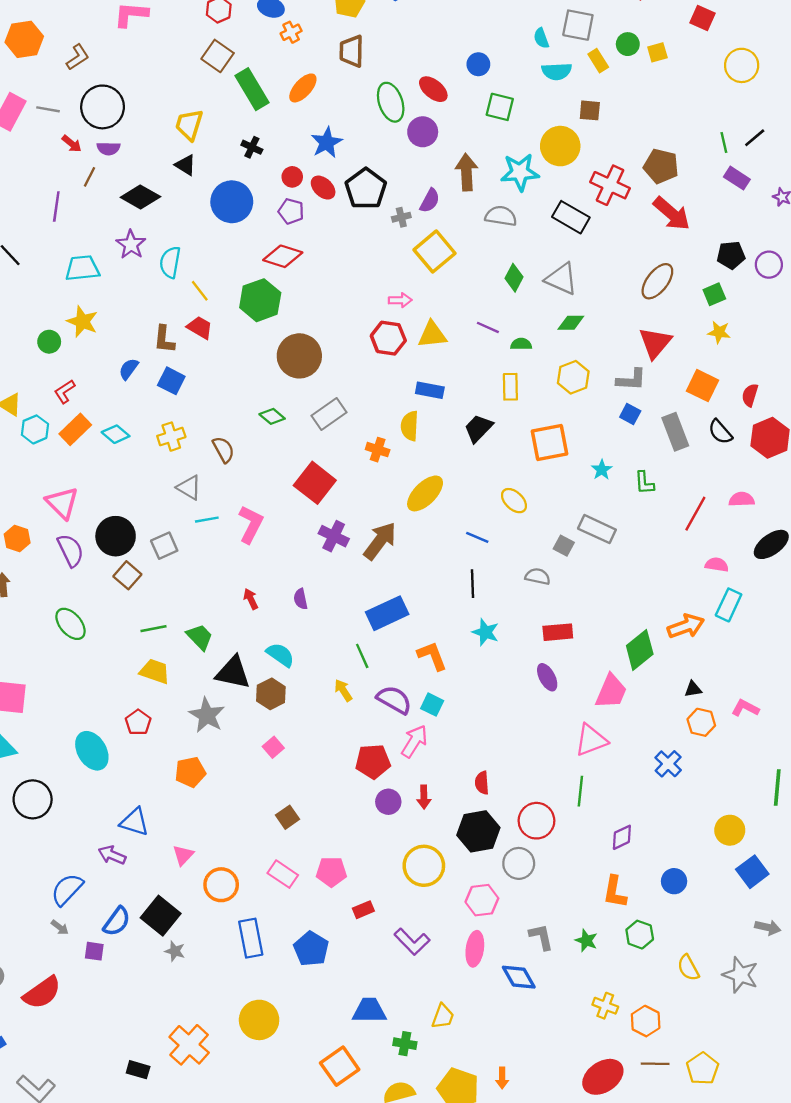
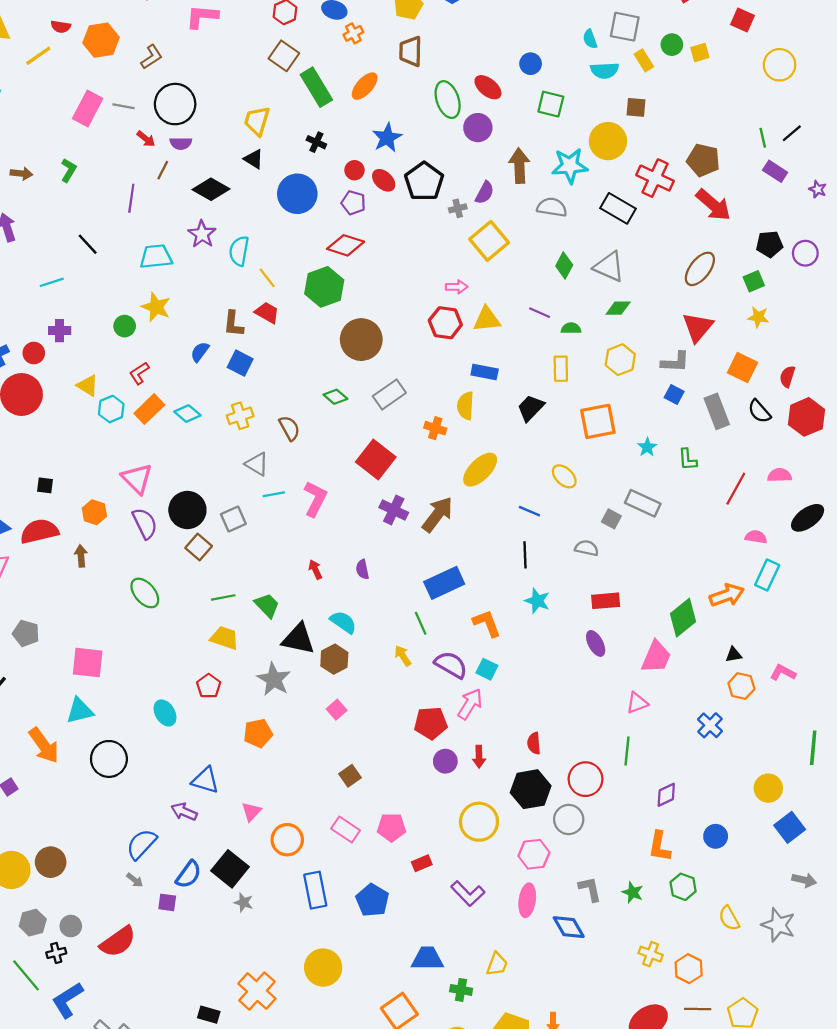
pink triangle: (591, 740) -> (637, 703), size x0.7
cyan ellipse: (92, 751) -> (165, 713), size x0.7

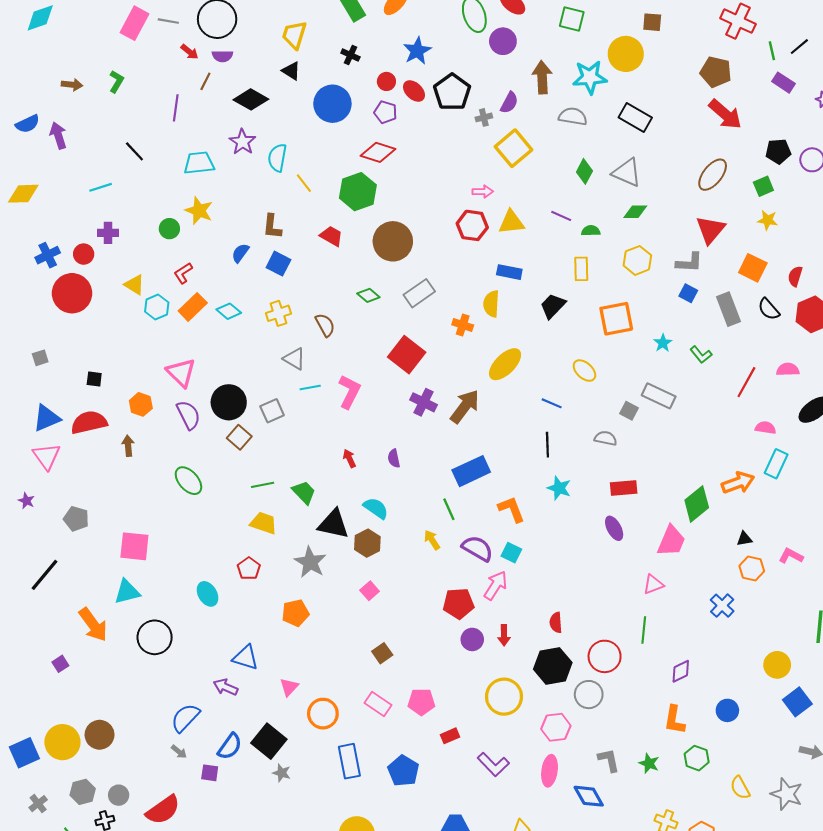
red cross: (655, 178) -> (738, 21), moved
red trapezoid: (267, 313) -> (331, 236), moved
green L-shape: (688, 460) -> (701, 355), turned -35

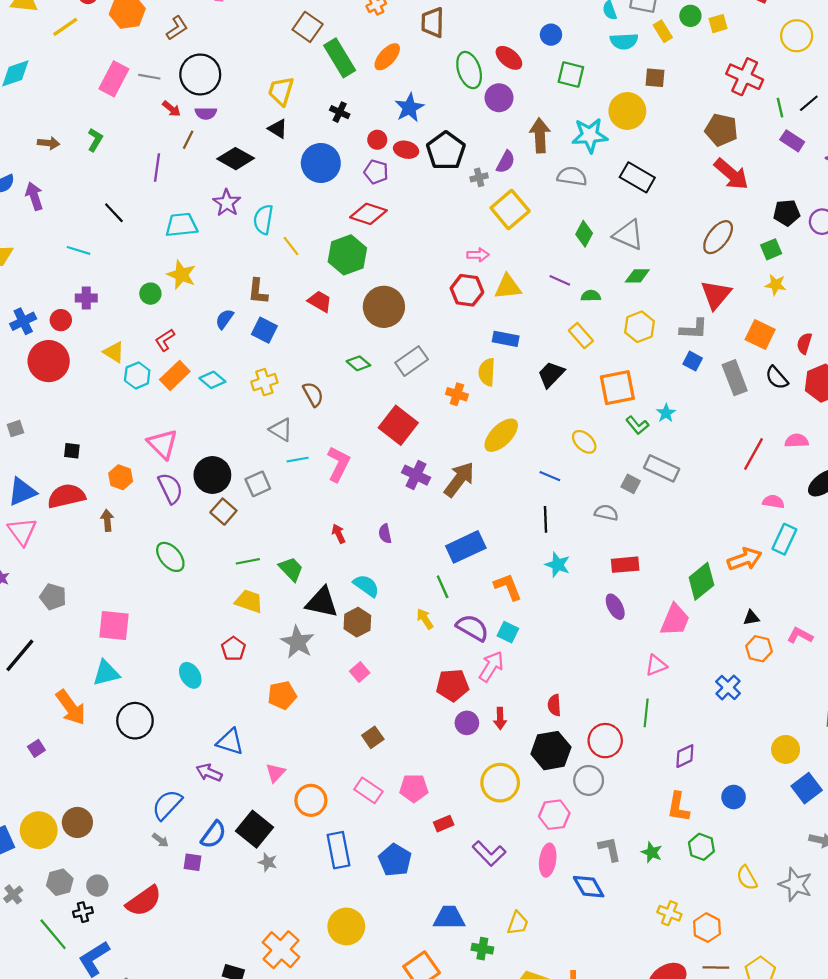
red ellipse: (414, 91) -> (406, 150), turned -30
cyan line: (101, 187) -> (79, 250), turned 35
yellow rectangle: (581, 269) -> (581, 336), turned -40
green L-shape: (701, 355) -> (637, 425), moved

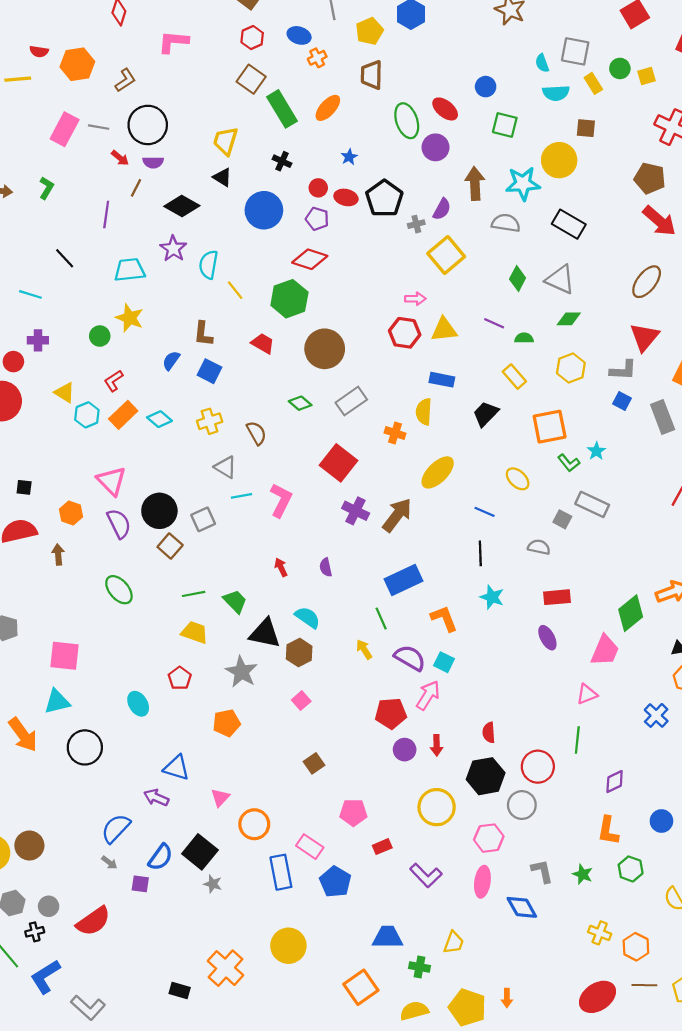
yellow line: (65, 27) -> (18, 79), turned 30
blue star: (409, 108) -> (349, 157), size x0.6
pink rectangle: (368, 790) -> (310, 847), moved

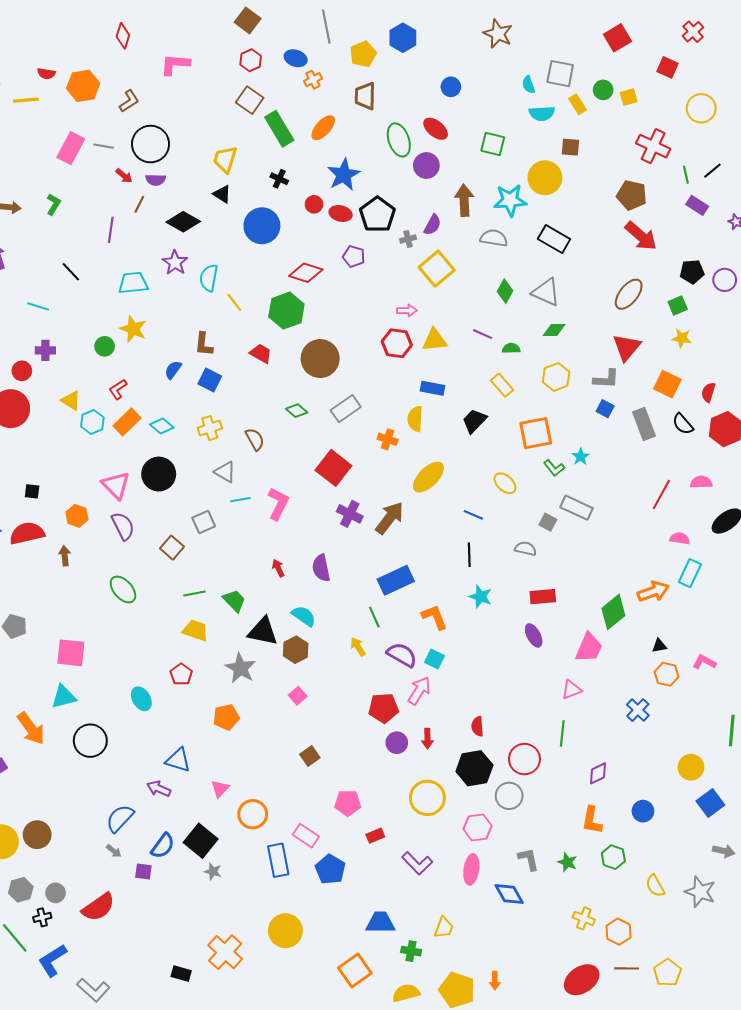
blue circle: (486, 87) -> (451, 87), moved
blue star: (349, 157) -> (344, 175), size x2.0
purple pentagon: (317, 219) -> (354, 256), moved
black circle: (159, 511) -> (159, 474), moved
purple semicircle: (326, 567) -> (321, 568), size x1.5

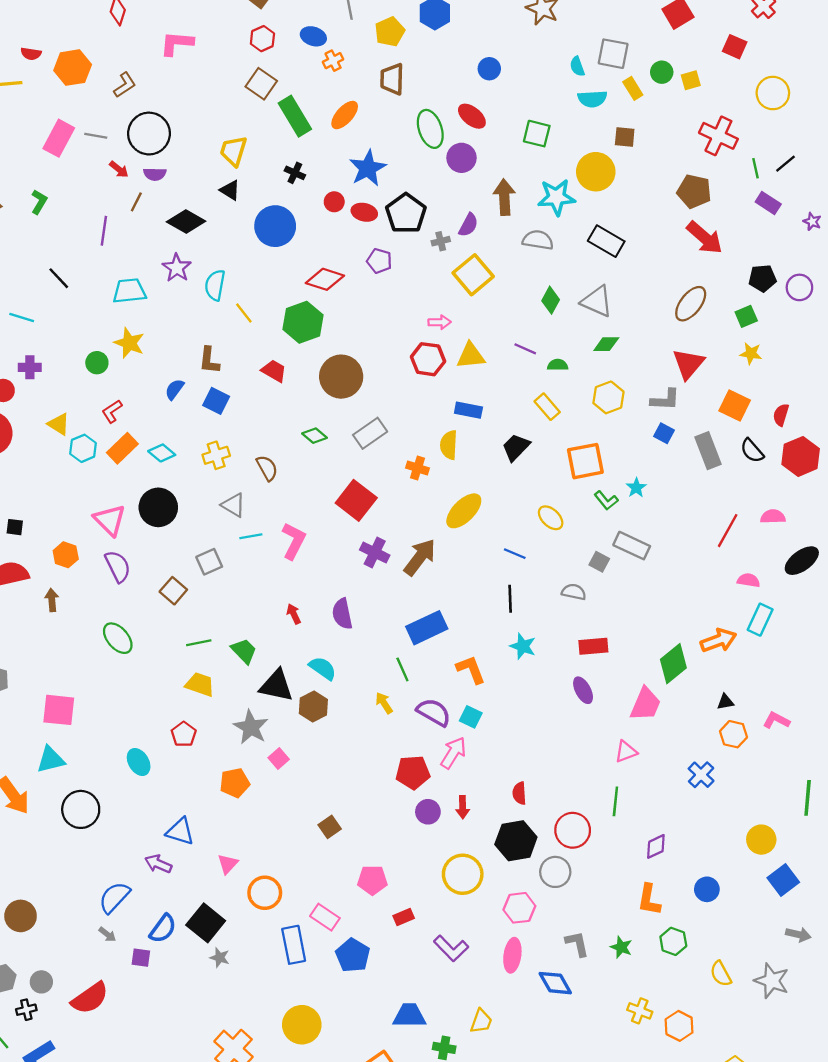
pink square: (298, 696) -> (279, 759), moved

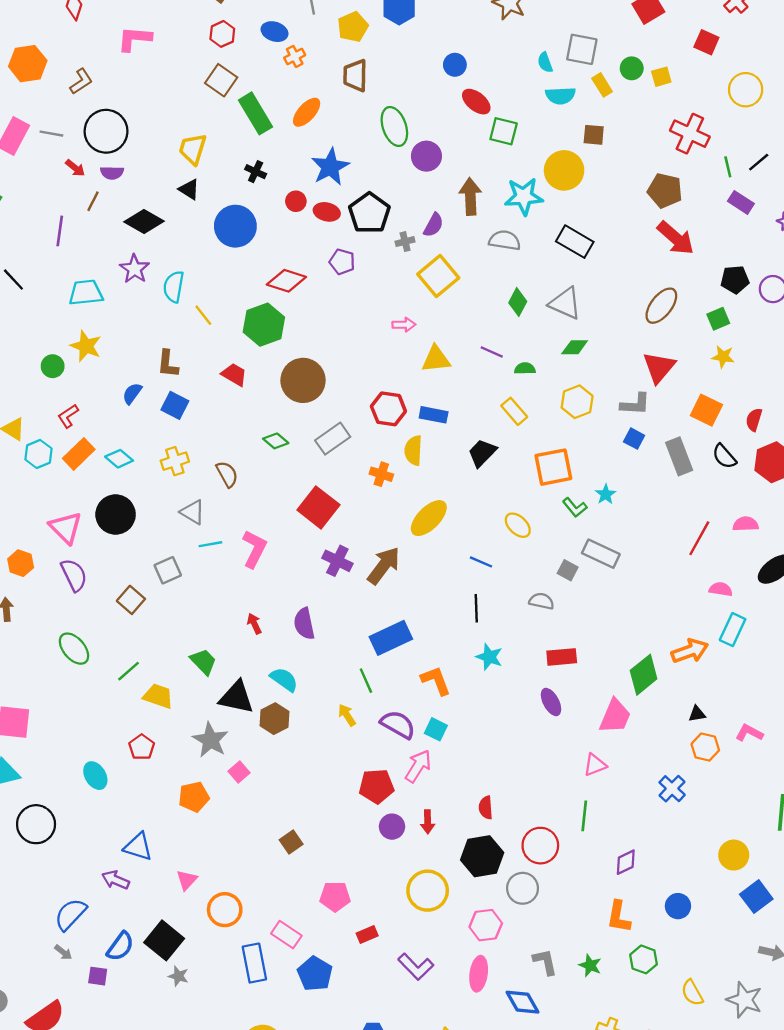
red ellipse: (472, 116) -> (476, 102), moved
red hexagon: (428, 359) -> (388, 409), moved
green line: (199, 643) -> (129, 671), moved, turned -30

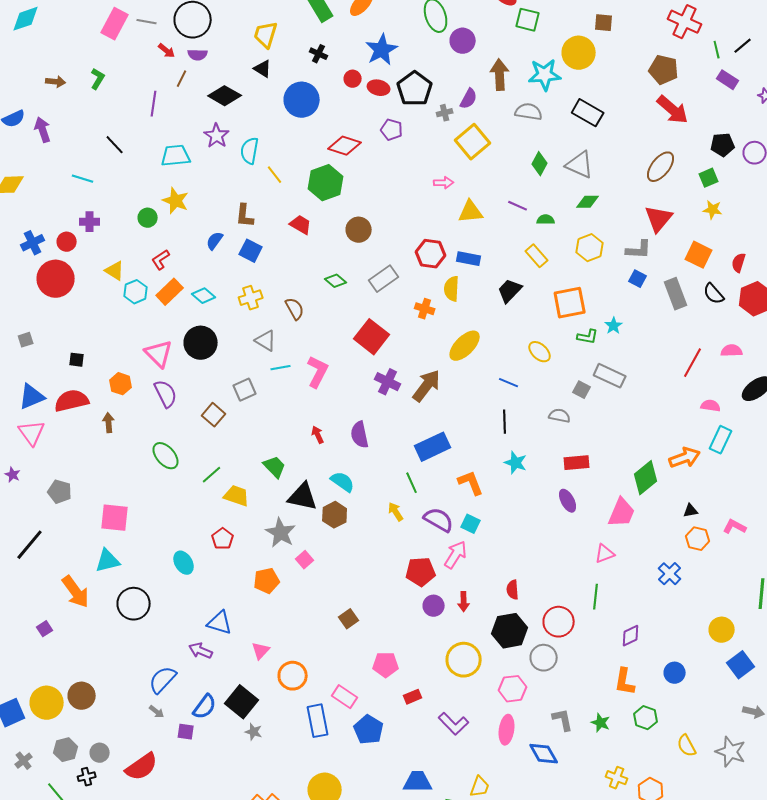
brown circle: (303, 380) -> (359, 230), size x0.7
green L-shape: (575, 507) -> (588, 337), turned -40

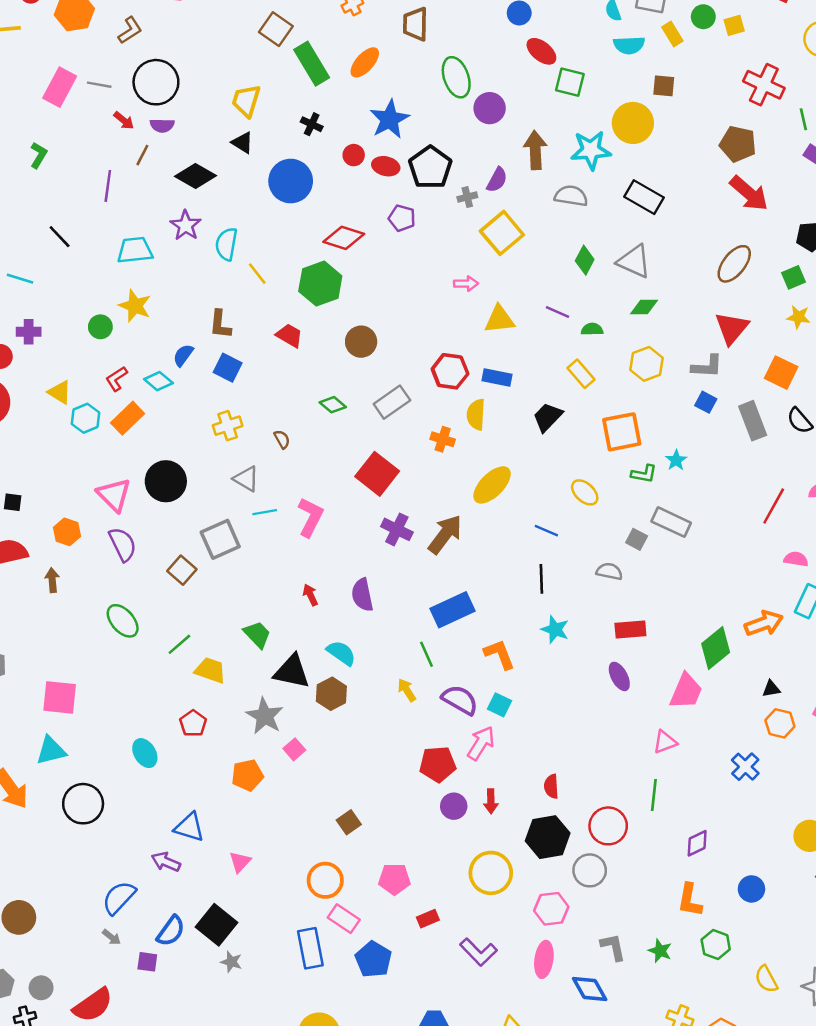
cyan diamond: (204, 296) -> (158, 381), moved
brown semicircle: (295, 309) -> (282, 439), size x0.7
gray square: (245, 390) -> (220, 539), size x1.4
orange circle: (293, 676) -> (325, 880), moved

